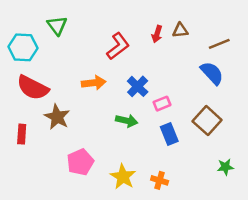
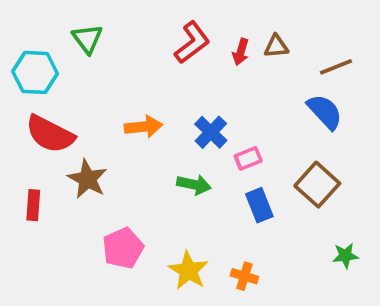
red L-shape: (118, 46) -> (192, 43), moved

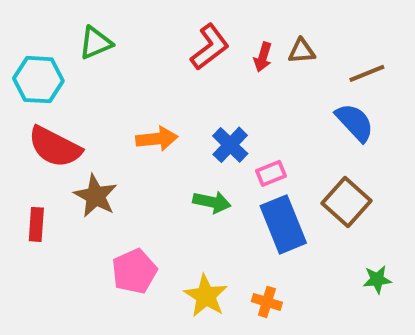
green triangle: (87, 39) -> (96, 43), turned 44
blue rectangle: (259, 205) -> (283, 224), size x1.5

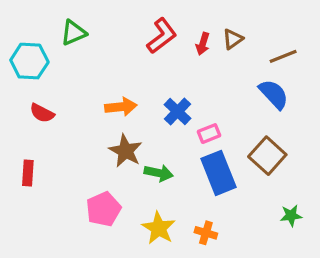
brown triangle: (302, 51) -> (233, 39), turned -30
red semicircle: (55, 147) -> (42, 113), size x0.6
brown star: (96, 196) -> (126, 151), moved
green arrow: (212, 202) -> (159, 173), moved

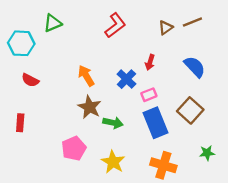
red arrow: (203, 44) -> (150, 62), moved
brown line: (283, 56) -> (192, 22), moved
orange arrow: (121, 107) -> (86, 76), turned -115
orange cross: (206, 233) -> (163, 165), moved, size x1.6

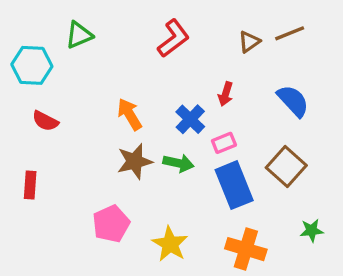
brown star: (90, 107) -> (135, 161), turned 30
green arrow: (113, 123) -> (178, 163), moved

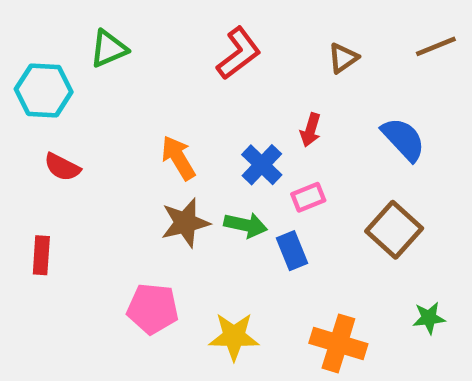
brown line: (290, 33) -> (436, 46), moved
blue rectangle: (234, 185) -> (292, 251), moved, size x0.6
pink pentagon: (111, 224) -> (153, 309), turned 30
yellow star: (170, 244) -> (234, 336), turned -30

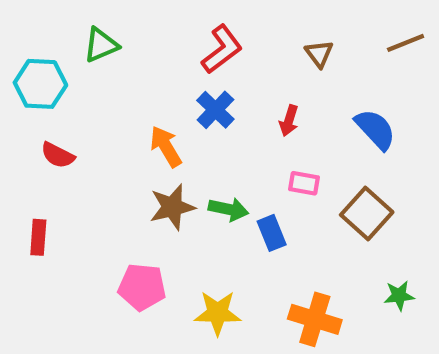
brown triangle: (343, 58) -> (319, 54), turned -32
blue cross: (262, 165) -> (215, 110), moved
pink rectangle: (308, 197) -> (304, 183), moved, turned 32

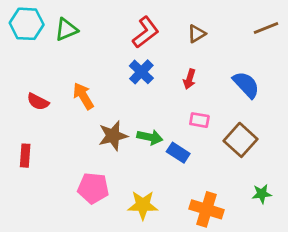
brown triangle: (319, 54) -> (197, 34), moved, turned 36
cyan hexagon: (40, 84) -> (27, 24), moved
orange arrow: (166, 147) -> (83, 96), moved
blue rectangle: (272, 233) -> (178, 153), turned -35

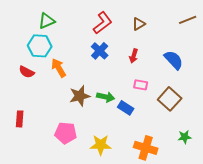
cyan hexagon: (27, 24) -> (40, 46), moved
red rectangle: (25, 156) -> (20, 119), moved

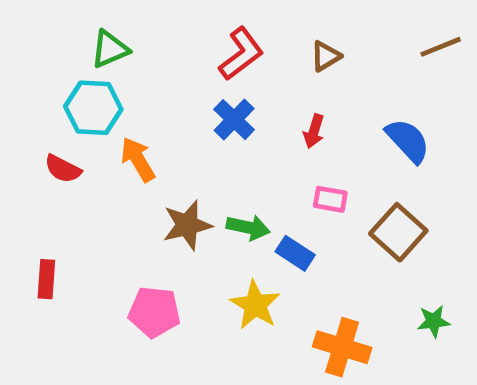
yellow star: (101, 145) -> (255, 305), moved, turned 30

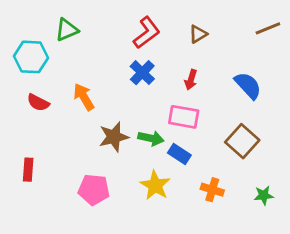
cyan hexagon: (93, 108) -> (31, 57), moved
pink rectangle: (330, 199) -> (184, 117), moved, size x1.5
orange cross: (342, 347) -> (212, 190), moved, size x0.7

